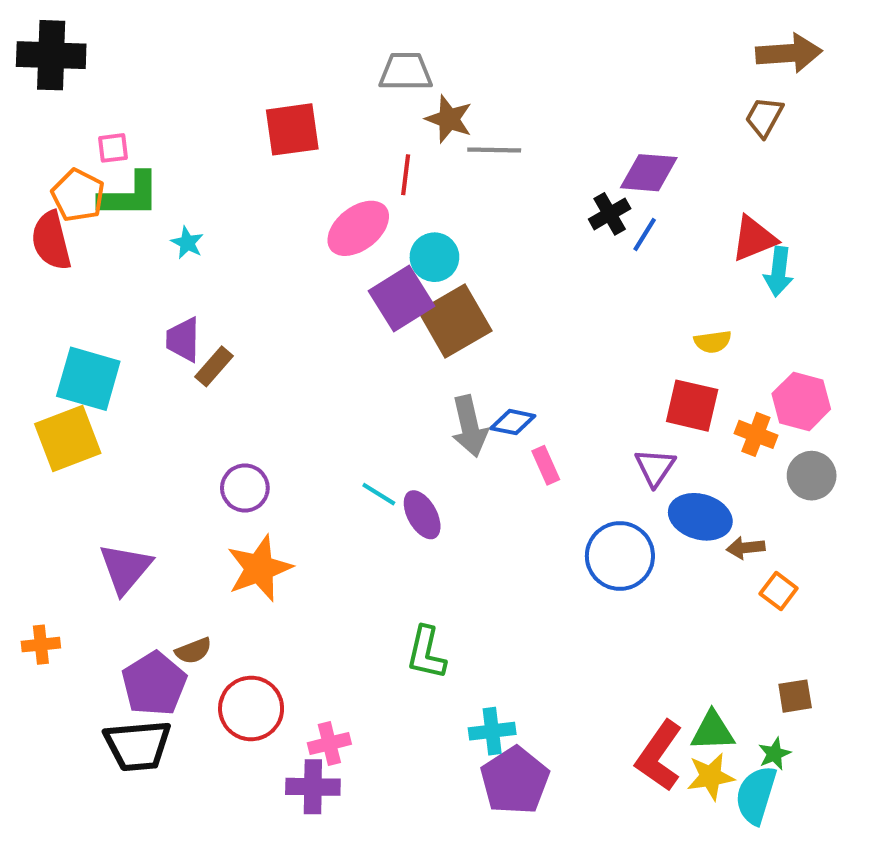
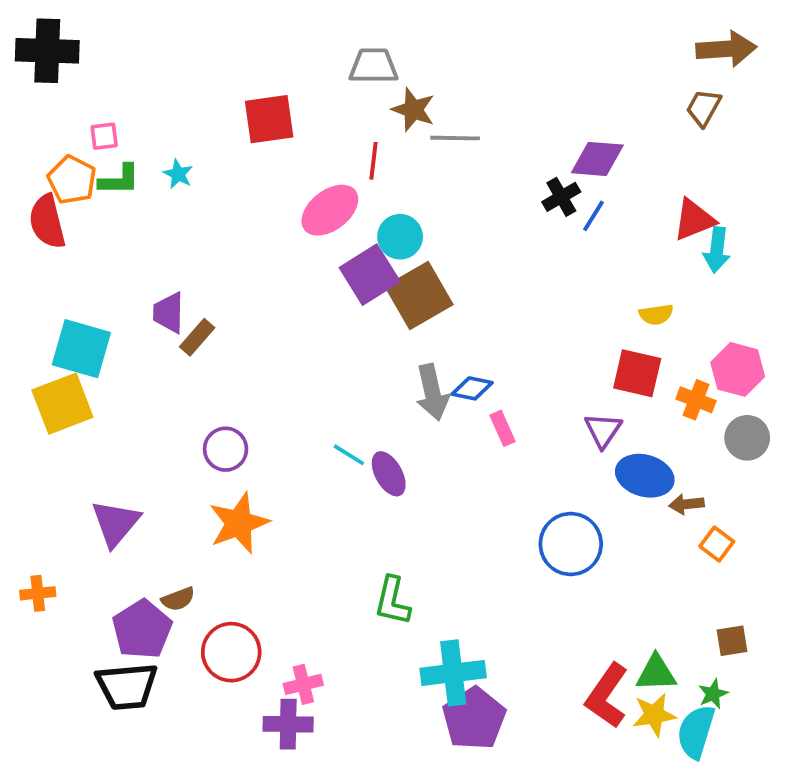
green L-shape: (129, 195) -> (119, 180), size x0.7
cyan star: (187, 243) -> (178, 174), moved
blue circle: (620, 556) -> (571, 544), moved
cyan cross: (492, 731) -> (453, 673), size x1.5

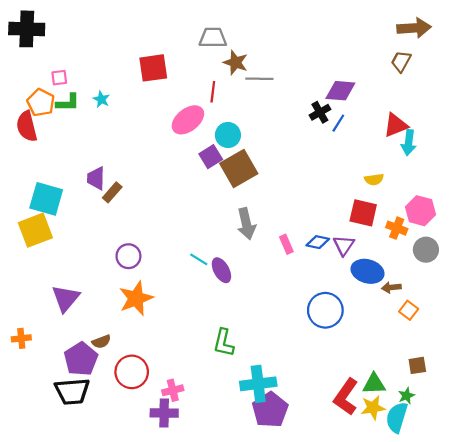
purple square: (370, 275) -> (211, 157), size x0.7
blue diamond: (472, 388) -> (318, 242), moved

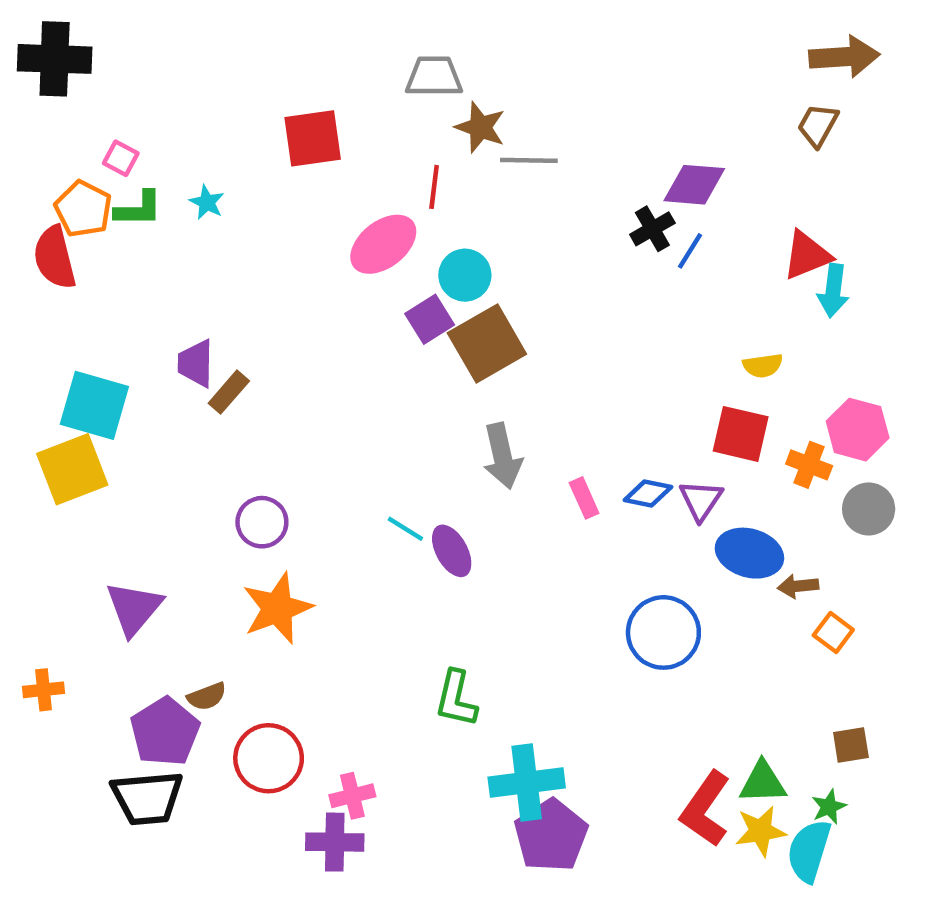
pink square: (59, 78) -> (121, 158), turned 35

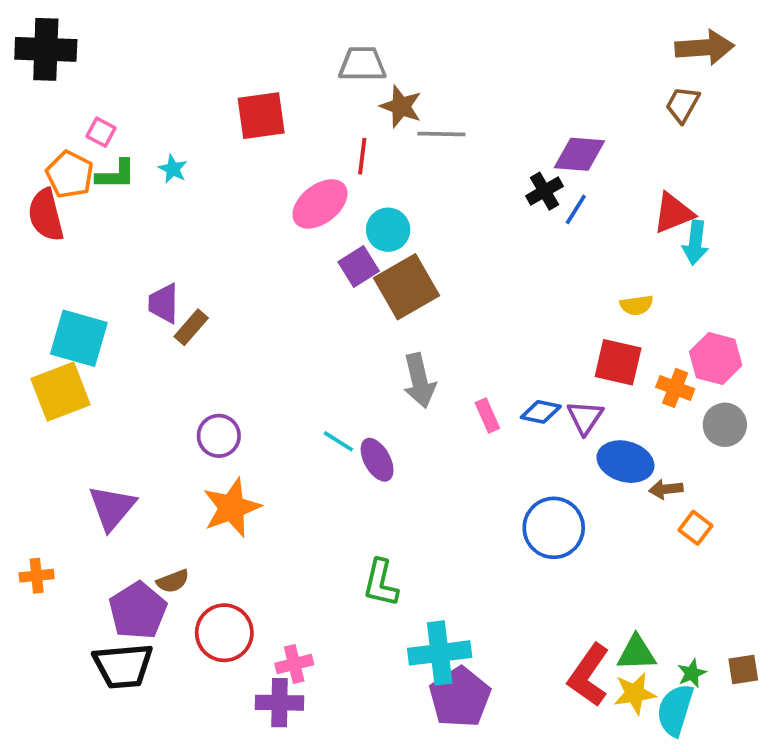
brown square: (851, 745) -> (743, 670), moved

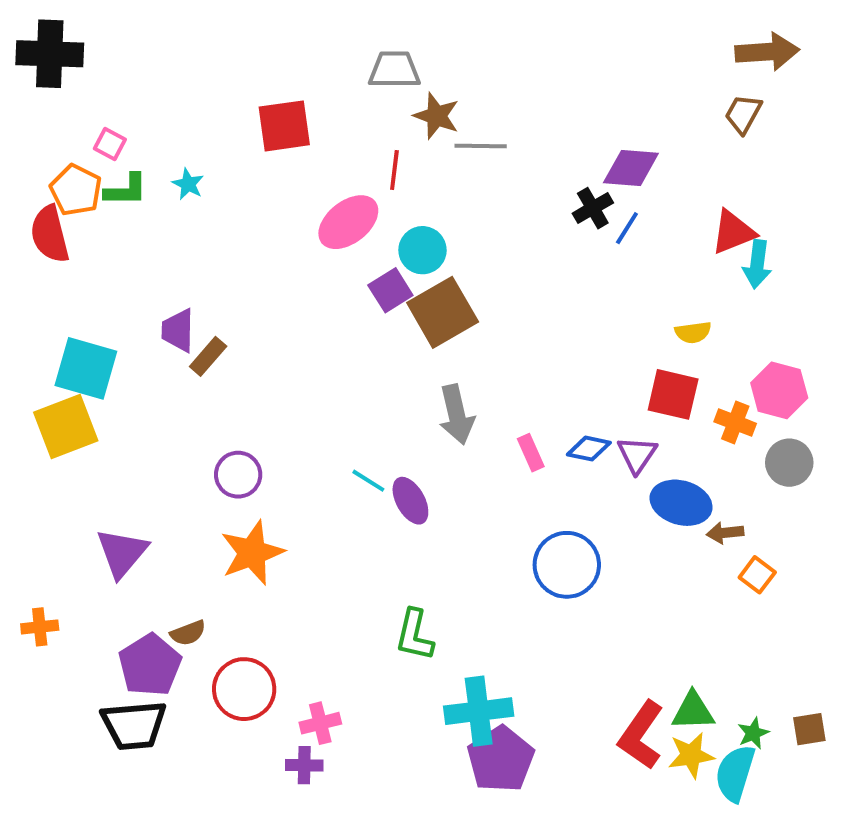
blue circle: (554, 528) -> (567, 565), moved
purple cross: (280, 703) -> (304, 765), size x0.7

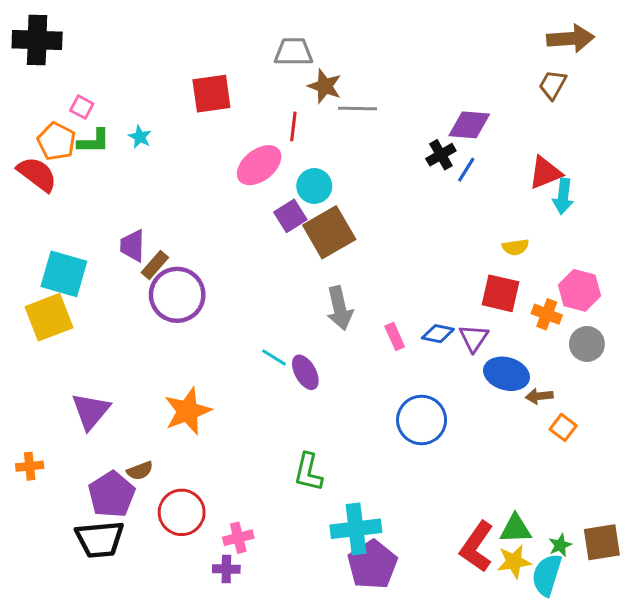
red semicircle: (50, 234) -> (37, 174), turned 141
purple circle: (238, 475) -> (177, 295), moved, size x1.6
brown square: (809, 729) -> (602, 542), size x1.5

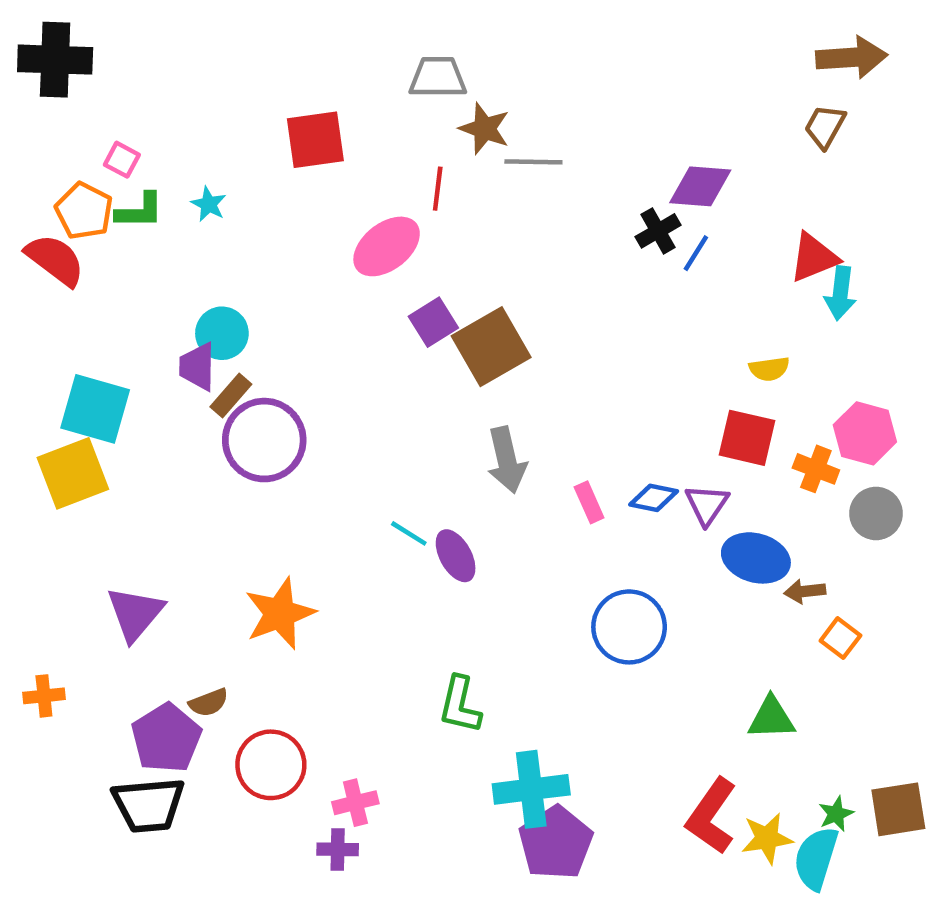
cyan circle: (314, 186) -> (222, 333), moved
green triangle: (515, 529) -> (771, 718), moved

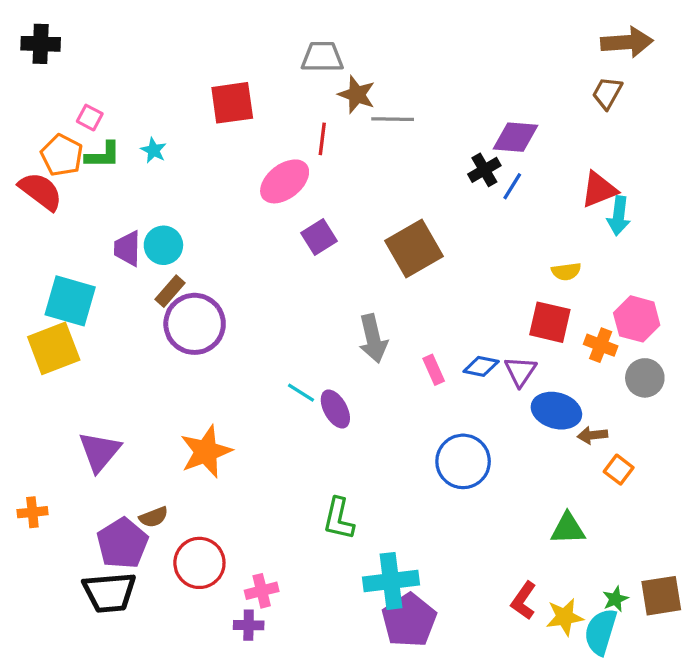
black cross: (55, 60) -> (41, 44), size x0.7
brown square: (491, 347) -> (414, 249), moved
purple trapezoid: (197, 367) -> (127, 249), moved
red L-shape: (711, 816) -> (524, 601), size x0.7

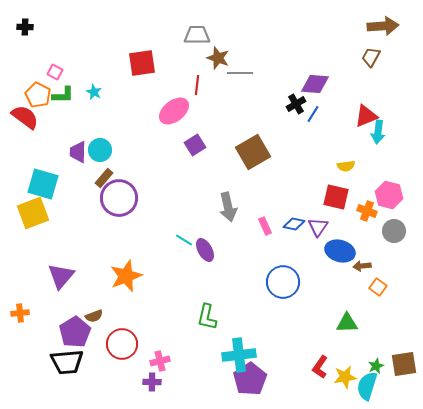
black cross: (41, 44) -> (25, 27), size x0.7

